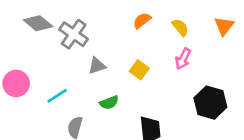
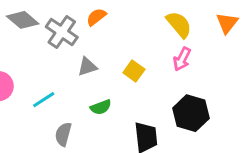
orange semicircle: (142, 21) -> (96, 17), moved
yellow semicircle: (180, 27) -> (179, 24), size x1.4
black hexagon: (210, 103) -> (191, 113), moved

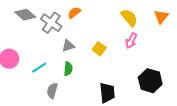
green semicircle: (101, 107) -> (68, 69), moved, turned -64
black hexagon: (191, 113) -> (150, 81), moved

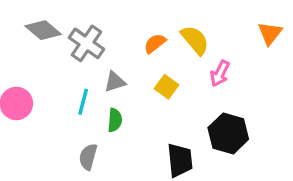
orange semicircle: (74, 13) -> (155, 43), moved
yellow semicircle: (129, 18) -> (195, 40), moved
cyan line: (39, 68) -> (83, 102), moved, turned -42
black hexagon: (150, 81) -> (228, 133), moved

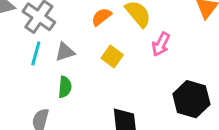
cyan line: (83, 102) -> (36, 53), moved
black hexagon: (228, 133) -> (191, 99), moved

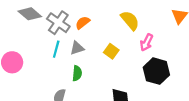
orange semicircle: (101, 17) -> (83, 23), moved
black hexagon: (191, 99) -> (156, 71), moved

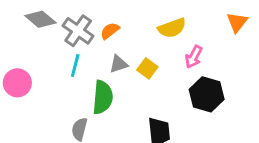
yellow semicircle: (130, 20) -> (172, 28), turned 110
gray triangle: (77, 48) -> (119, 64), moved
green semicircle: (77, 73) -> (103, 97), size x1.6

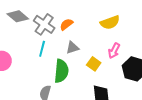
pink arrow: (194, 57) -> (114, 51), moved
yellow square: (147, 68) -> (94, 64), moved

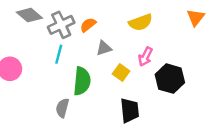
gray cross: (44, 24) -> (61, 25), turned 30
gray triangle: (72, 48) -> (104, 48), moved

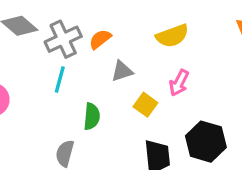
black hexagon: (170, 79) -> (206, 142), moved
green semicircle: (82, 81) -> (92, 116), size x0.7

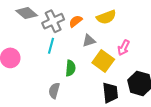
yellow semicircle: (172, 36) -> (106, 17), moved
yellow square: (145, 105) -> (103, 61), size x1.5

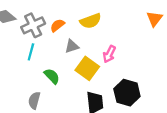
green semicircle: (70, 68) -> (52, 76), turned -49

